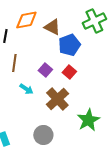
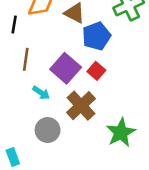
purple square: (45, 70) -> (66, 68), size x1.6
gray circle: (43, 135) -> (48, 130), moved

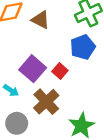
blue pentagon: (96, 36) -> (83, 47), moved

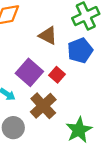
brown triangle: (41, 20) -> (48, 36), moved

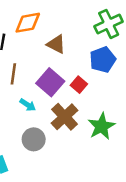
brown triangle: (48, 36) -> (56, 44), moved
green star: (79, 130) -> (101, 126), moved

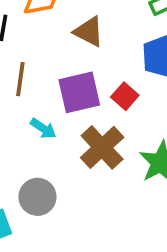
purple square: (50, 82) -> (79, 92), turned 36
gray circle: (34, 139) -> (37, 197), moved

